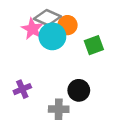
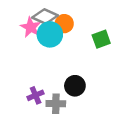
green square: (94, 45) -> (101, 39), moved
purple cross: (22, 89) -> (36, 95), moved

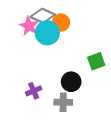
green square: (101, 39) -> (96, 61), moved
gray cross: (56, 104) -> (63, 102), moved

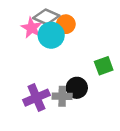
purple cross: (34, 91) -> (36, 98), size x1.5
gray cross: (63, 102) -> (62, 96), moved

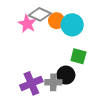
cyan circle: (51, 35) -> (72, 25), moved
green square: (104, 66) -> (78, 56), moved, turned 35

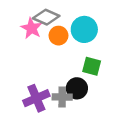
orange circle: (56, 21) -> (58, 36), moved

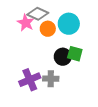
black circle: (77, 88) -> (63, 57), moved

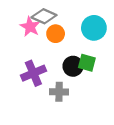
cyan circle: (69, 24) -> (94, 28), moved
purple cross: (30, 80) -> (33, 73), moved

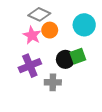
pink star: (30, 27) -> (32, 35), moved
green square: (87, 63) -> (78, 56), turned -35

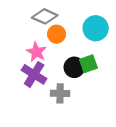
pink star: (32, 35) -> (36, 52), moved
purple cross: (30, 66) -> (34, 74), turned -35

